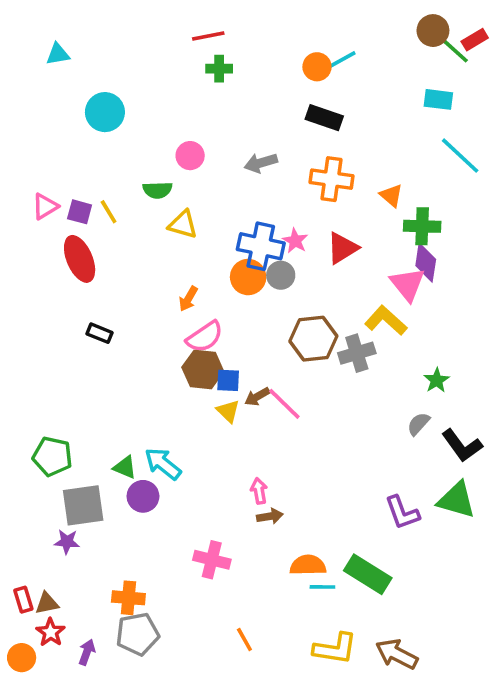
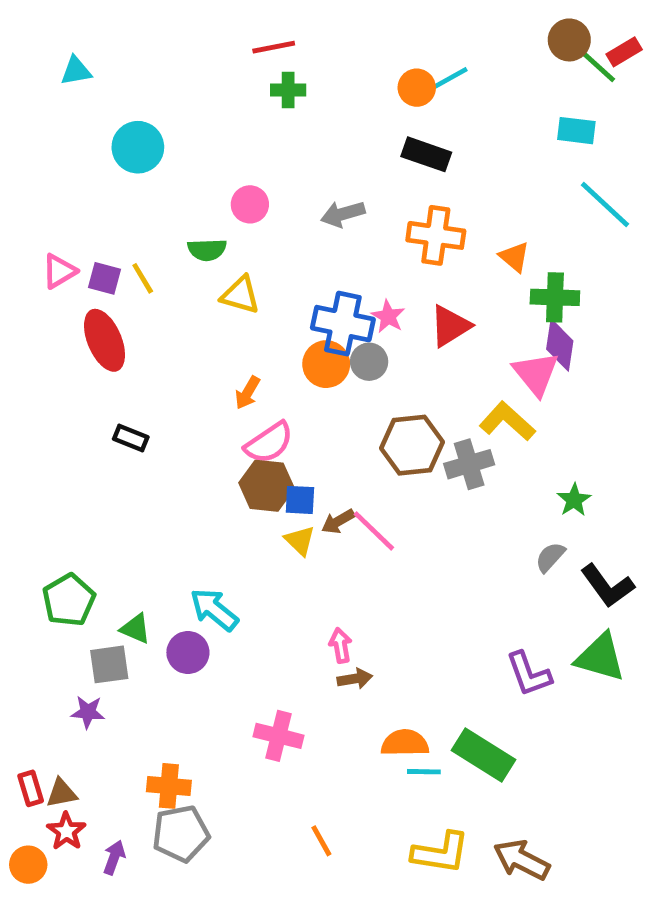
green pentagon: (52, 456) -> (69, 600), turned 30
green triangle: (125, 467) -> (135, 629), moved
gray square: (83, 505) -> (109, 664), size x0.7

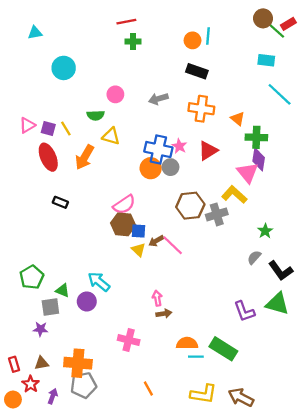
cyan line: (450, 78) -> (208, 36), turned -56
orange arrow: (248, 393) -> (85, 157), moved, size x1.6
orange cross: (169, 786) -> (78, 363), size x1.4
brown triangle: (62, 793) -> (42, 363), moved

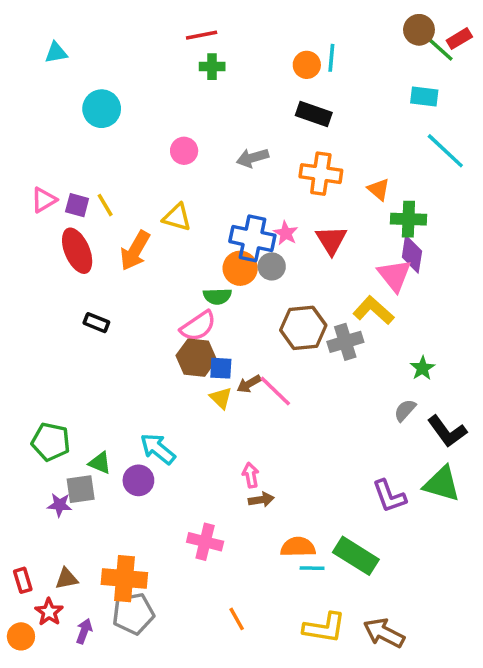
green semicircle: (96, 115) -> (217, 296), moved
red triangle: (208, 151) -> (331, 240), turned -30
green pentagon: (32, 277) -> (51, 442), turned -30
purple star: (41, 329) -> (60, 505), moved

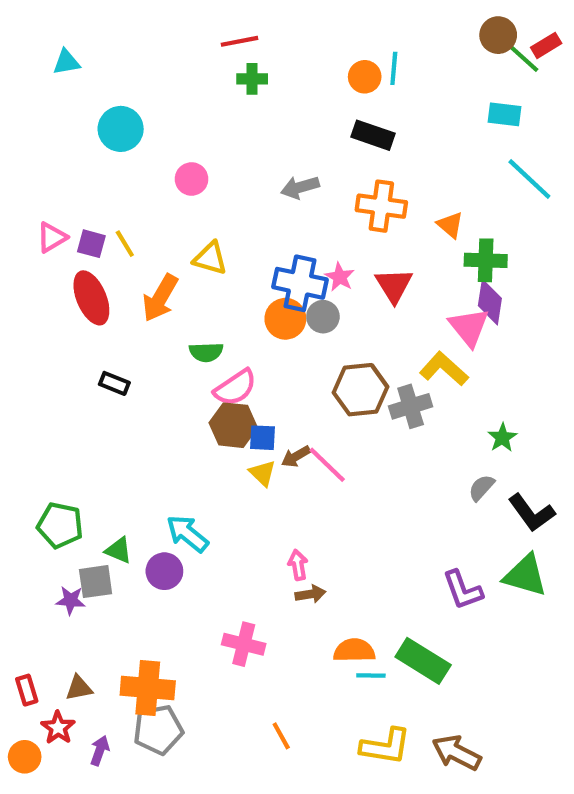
pink circle: (184, 151) -> (192, 179), moved
green semicircle: (217, 296) -> (206, 352), moved

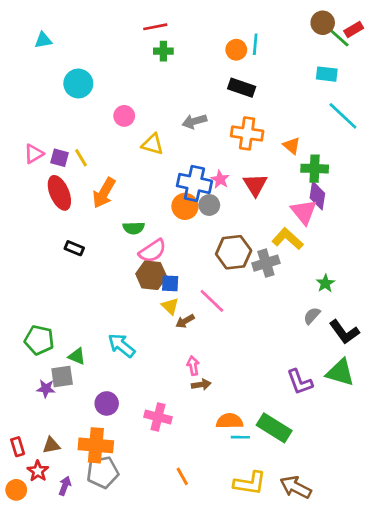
yellow triangle: (210, 258) -> (153, 144), moved
brown arrow: (296, 456) -> (185, 321), moved
purple circle: (164, 571) -> (107, 403), moved

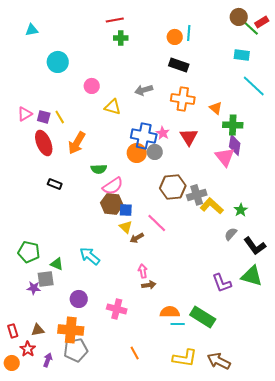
yellow L-shape: (288, 239) -> (212, 206), moved

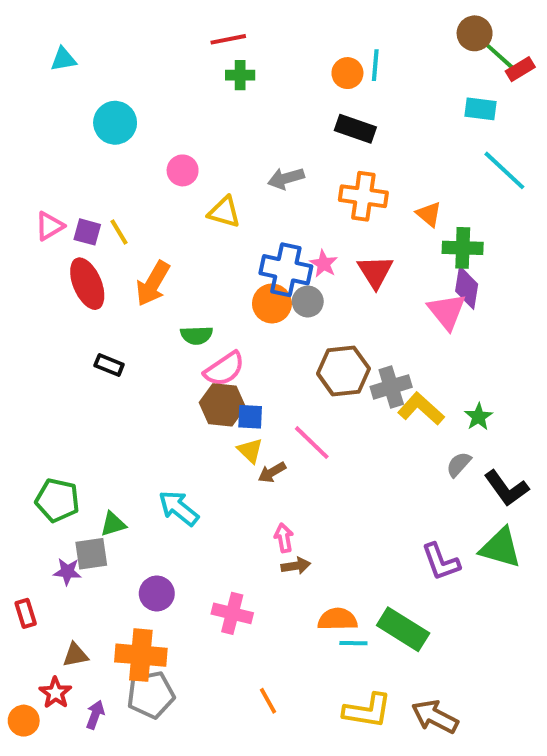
red rectangle: (262, 22) -> (520, 69), moved
green triangle: (57, 264) -> (113, 524), turned -40
red rectangle: (13, 331) -> (26, 613), moved

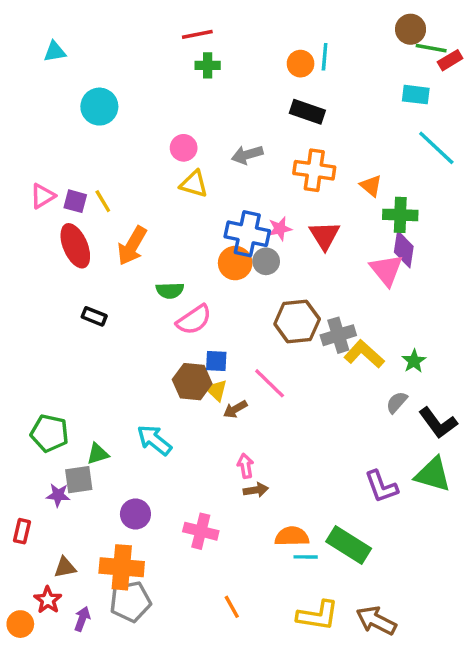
green line: (498, 55) -> (431, 48), turned -32
pink circle: (183, 170) -> (184, 148), moved
pink star: (324, 264) -> (280, 229), turned 30
brown hexagon: (222, 405) -> (192, 382), moved
red rectangle: (26, 613) -> (22, 531), turned 30

